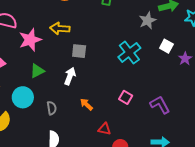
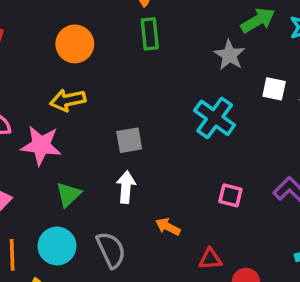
yellow arrow: (60, 28) -> (68, 100), moved
pink star: (30, 40) -> (41, 145), turned -30
gray semicircle: (52, 108) -> (111, 250), size x1.5

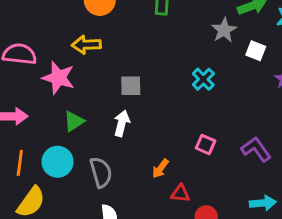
white square: (274, 89) -> (256, 51), moved
cyan cross: (215, 118) -> (203, 79), size x0.7
orange arrow: (168, 227) -> (160, 169), moved, turned -90

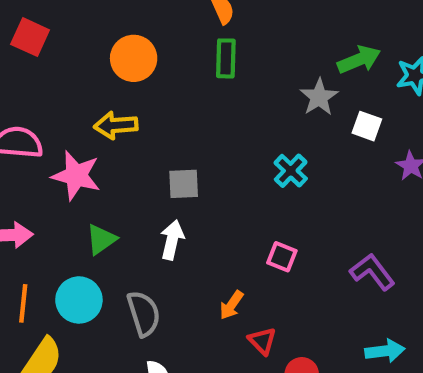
pink square: (206, 144) -> (282, 257), moved
red triangle: (180, 193) -> (262, 341), turned 42

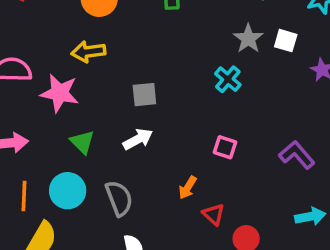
gray star: (319, 97) -> (248, 39), moved
green triangle: (101, 239) -> (82, 142), turned -36
white arrow: (172, 240) -> (138, 139), turned 52

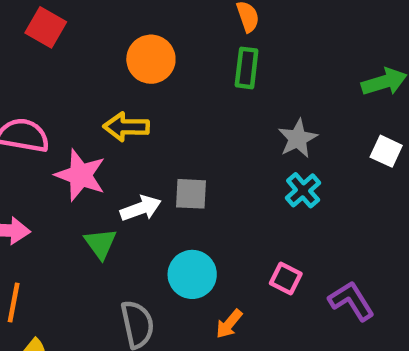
gray star: (248, 39) -> (298, 138), moved
white arrow: (138, 139) -> (141, 208), moved
purple L-shape: (297, 155) -> (351, 301), moved
cyan circle: (68, 191) -> (192, 274), moved

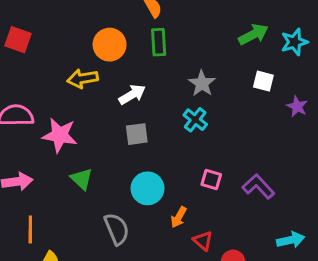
orange circle: (151, 59) -> (110, 45), moved
yellow arrow: (126, 127) -> (83, 79), moved
cyan cross: (303, 190) -> (195, 120), moved
white arrow: (141, 208) -> (132, 94), moved

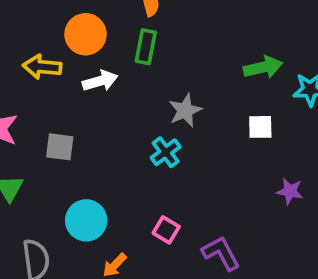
white square: (263, 81) -> (260, 127), turned -30
white arrow: (132, 94) -> (100, 81), moved
purple star: (297, 107) -> (290, 191), moved, turned -30
gray square: (137, 134) -> (60, 147), moved

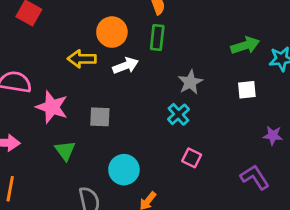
pink square: (166, 230) -> (192, 158), moved
purple L-shape: (221, 253) -> (255, 177), moved

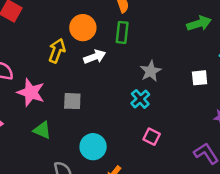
green arrow: (245, 45) -> (199, 23), moved
yellow arrow: (82, 59) -> (57, 51), turned 110
green triangle: (65, 151) -> (42, 130), turned -30

